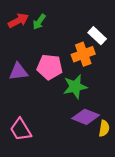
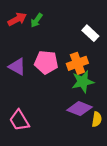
orange cross: (83, 54) -> (77, 63), moved
purple triangle: (18, 72) -> (17, 67), turned 36
green star: (75, 87) -> (83, 82), moved

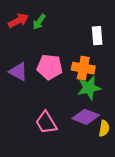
white rectangle: (90, 33) -> (97, 36), turned 42
orange cross: (77, 63) -> (83, 68), turned 30
pink trapezoid: (19, 120) -> (46, 123), moved

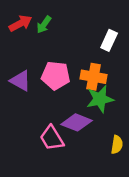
white rectangle: (97, 36) -> (109, 40), turned 30
purple diamond: (86, 117) -> (77, 122), moved

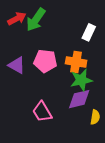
green arrow: (44, 25) -> (36, 20), size x1.6
purple diamond: (77, 122) -> (79, 99), moved, turned -35

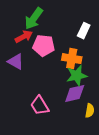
red arrow: (17, 19) -> (24, 37), moved
pink pentagon: (45, 61) -> (44, 46), moved

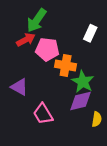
orange cross: (72, 59) -> (66, 66), moved
purple triangle: (16, 62) -> (19, 87), moved
green star: (77, 76) -> (83, 82), turned -30

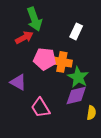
green arrow: (37, 20) -> (34, 19), turned -55
white rectangle: (90, 33) -> (76, 31), moved
pink pentagon: (47, 49) -> (45, 59), moved

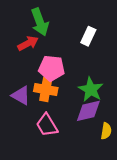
orange cross: (62, 62) -> (46, 90), moved

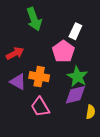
red arrow: (28, 43) -> (15, 53), moved
pink pentagon: (52, 68) -> (63, 51), moved, turned 30

